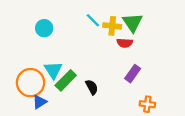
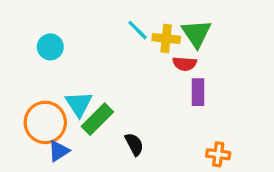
cyan circle: (44, 28) -> (50, 47), moved
purple rectangle: (133, 74) -> (198, 92), moved, turned -36
black semicircle: (92, 87) -> (134, 144), moved

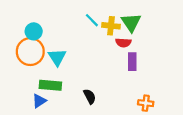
cyan triangle: (79, 104) -> (57, 57), moved
green rectangle: (97, 119) -> (50, 85), moved, turned 50
orange circle: (45, 122) -> (30, 52), moved

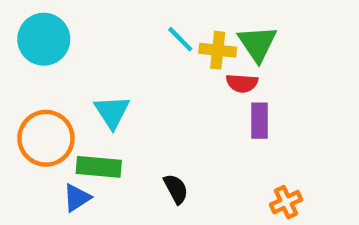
cyan circle: (34, 31) -> (44, 39), moved, size x1.5
orange circle: (30, 52) -> (46, 138), moved
orange cross: (146, 103) -> (286, 202), turned -32

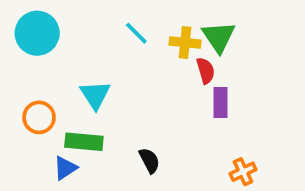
cyan line: (180, 39) -> (136, 33), moved
red semicircle: (242, 83) -> (206, 71), turned -110
orange circle: (46, 138) -> (39, 117), size x0.7

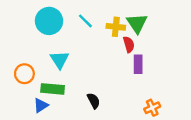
cyan circle: (37, 33) -> (49, 21), moved

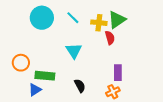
green triangle: (137, 23) -> (117, 20), turned 30
cyan triangle: (60, 60) -> (74, 51), moved
purple rectangle: (138, 64) -> (118, 73), moved
orange cross: (152, 108) -> (113, 92), moved

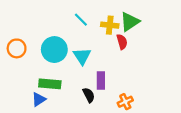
cyan circle: (42, 18) -> (54, 50), moved
orange circle: (21, 63) -> (17, 48), moved
purple rectangle: (118, 73) -> (101, 81), moved

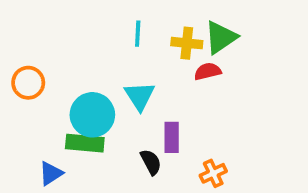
cyan line: (81, 20) -> (138, 34), turned 48
red semicircle: (122, 42) -> (208, 71), turned -88
cyan circle: (54, 50) -> (92, 115), moved
blue triangle: (39, 99) -> (51, 173), moved

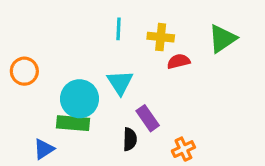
green triangle: (221, 37) -> (222, 39), moved
purple rectangle: (172, 137) -> (148, 118), turned -35
black semicircle: (151, 162) -> (130, 139), turned 30

